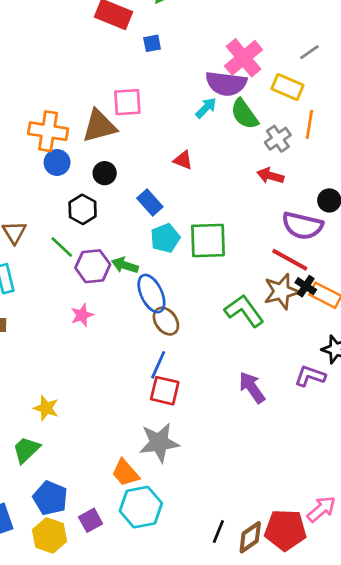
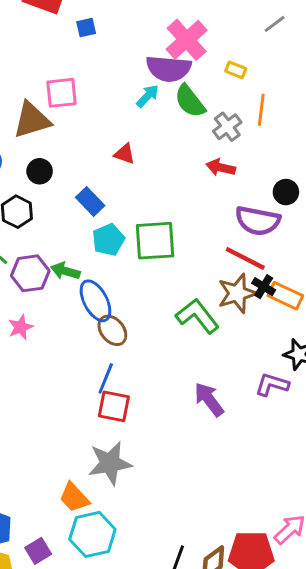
gray line: (309, 52) -> (275, 24), moved
yellow rectangle: (287, 87) -> (236, 70), size x0.6

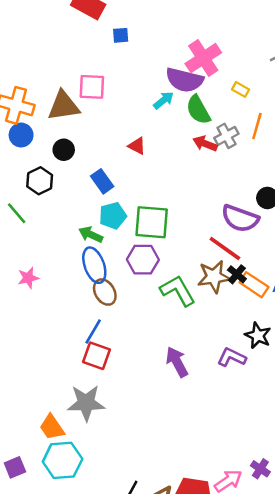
red arrow: (221, 167) -> (205, 144), moved
green arrow: (65, 271) -> (91, 235), moved
purple hexagon: (30, 273) -> (143, 260), moved

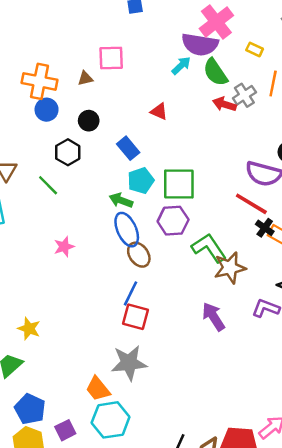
brown triangle: (64, 106) -> (85, 78), size x0.5
brown star: (214, 277) -> (230, 268), moved

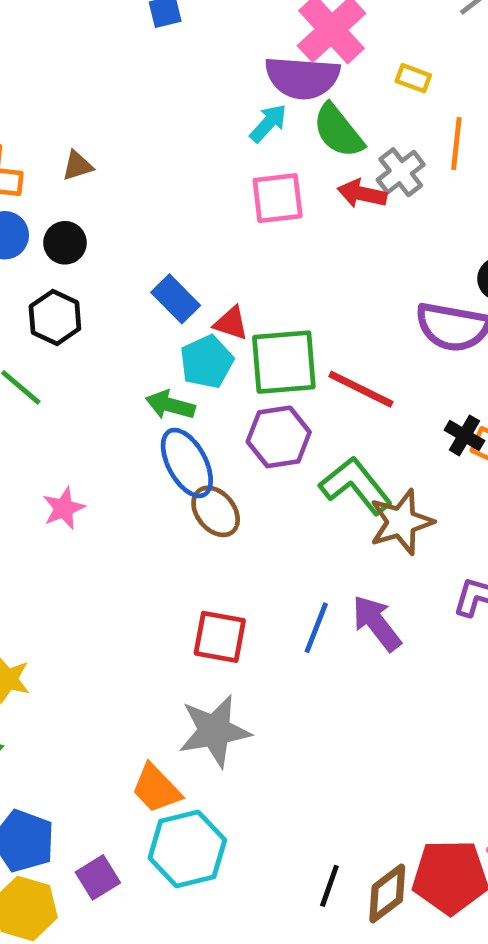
pink square: (111, 58) -> (278, 198), moved
red triangle: (159, 111) -> (231, 323), moved
black circle: (89, 121) -> (65, 243), moved
red line: (251, 204) -> (361, 389), moved
blue line: (130, 293) -> (316, 628), moved

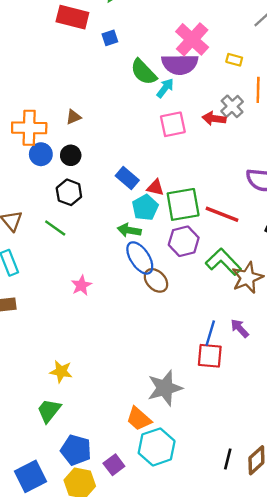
green semicircle: (338, 131) -> (144, 72), moved
purple arrow: (377, 623) -> (240, 328), size x0.7
red square: (220, 637) -> (210, 356), moved

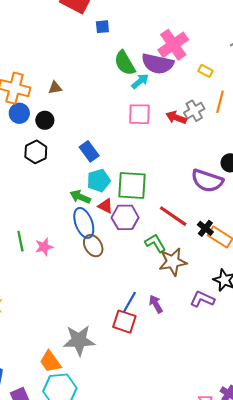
red triangle: (155, 188) -> (105, 206), moved
red line: (222, 214) -> (173, 216), moved
green line: (55, 228) -> (20, 241), moved, turned 30
green L-shape: (223, 262) -> (155, 243), size x0.7
pink star: (81, 285) -> (44, 247), moved

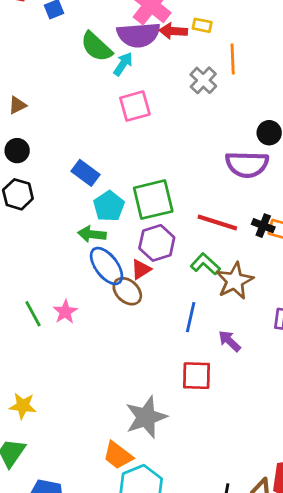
red arrow: (176, 118) -> (173, 31), moved
red triangle: (105, 206) -> (141, 269), moved, turned -42
blue line: (129, 302) -> (191, 317), moved

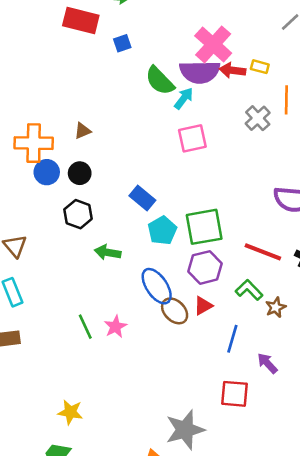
green arrow: (92, 234) -> (108, 252), moved
red triangle: (141, 269) -> (203, 306), moved
brown star: (235, 281) -> (276, 307), size x0.6

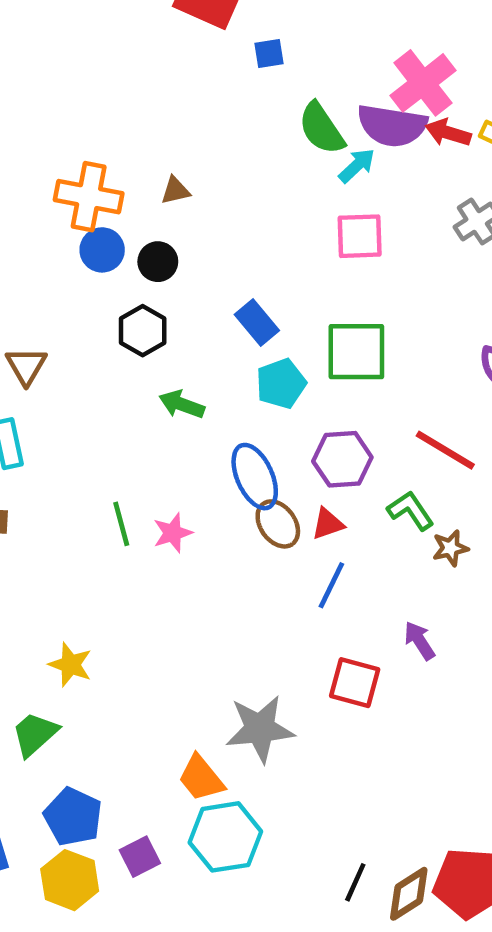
green square: (204, 227) -> (356, 352), moved
blue line: (232, 339) -> (331, 585), moved

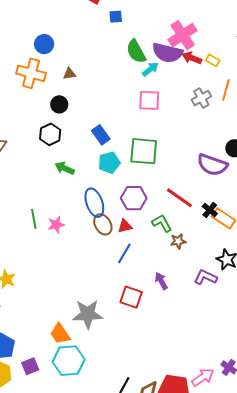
blue circle: (102, 250) -> (44, 44), moved

